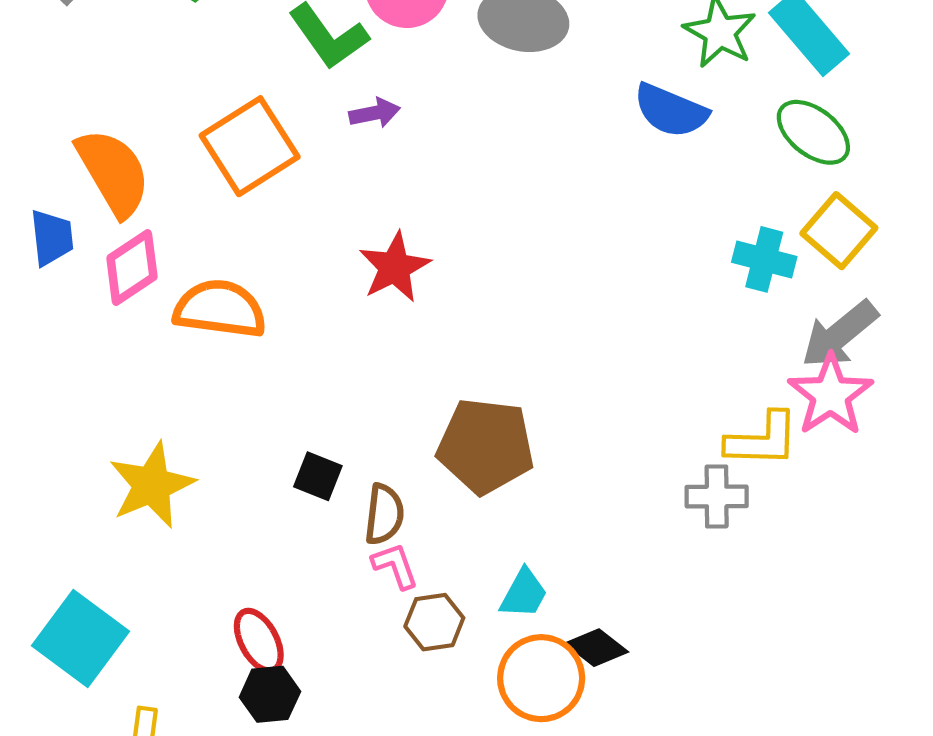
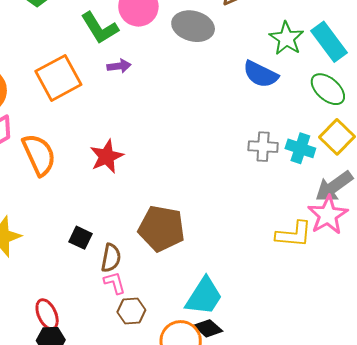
red star: (395, 267) -> (107, 156), moved
orange semicircle: (220, 309) -> (39, 155), turned 54
gray cross: (717, 496) -> (263, 147), moved
cyan trapezoid: (524, 594) -> (204, 296), moved, size x1.6

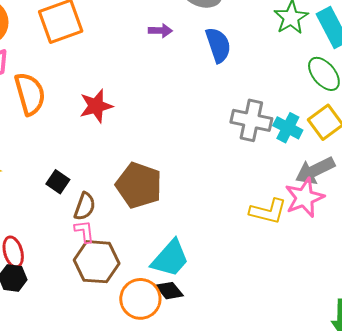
purple arrow: (119, 66) -> (160, 31), moved
blue semicircle: (261, 74) -> (218, 45), moved, turned -144
gray cross: (263, 147) -> (251, 120), size x1.4
brown hexagon: (131, 311) -> (97, 262), size x1.6

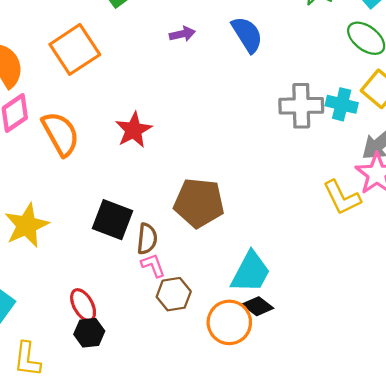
black square: (58, 182) -> (112, 220), size x1.6
yellow L-shape: (268, 211) -> (342, 198), turned 63
brown hexagon: (97, 262) -> (174, 294), size x0.7

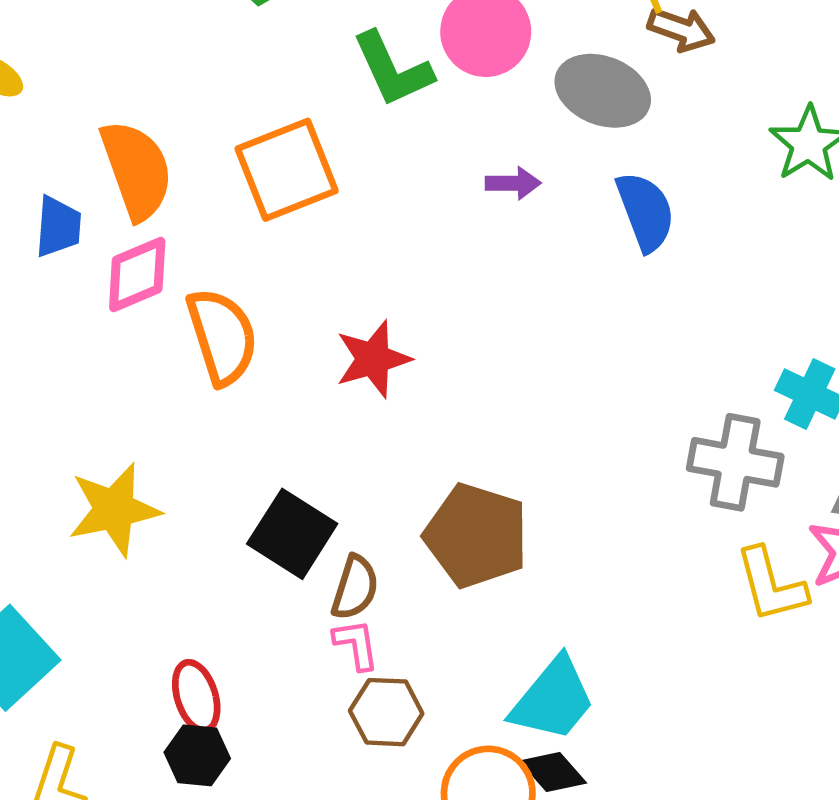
gray cross: (301, 106) -> (735, 462), moved

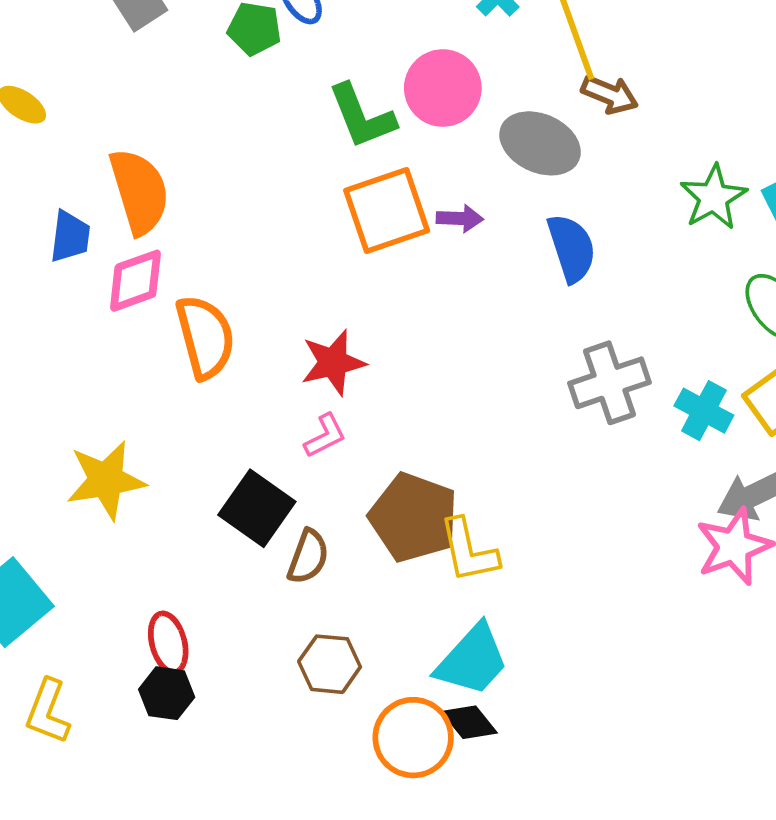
orange square: (287, 170) -> (387, 211), moved
gray cross: (735, 462) -> (610, 383), moved, turned -32
yellow L-shape: (771, 585) -> (469, 551), moved
pink L-shape: (356, 644) -> (325, 436), moved, turned 69

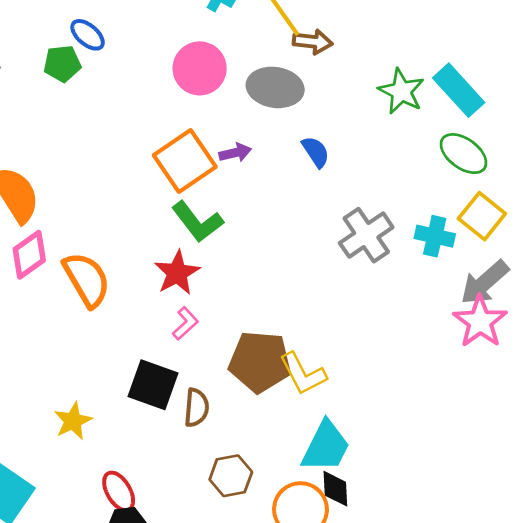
green L-shape: (362, 116) -> (197, 222), moved
blue semicircle: (572, 248) -> (316, 152), size x0.7
yellow star: (106, 480) -> (73, 421), moved, size x0.7
black diamond: (469, 722) -> (335, 489), turned 51

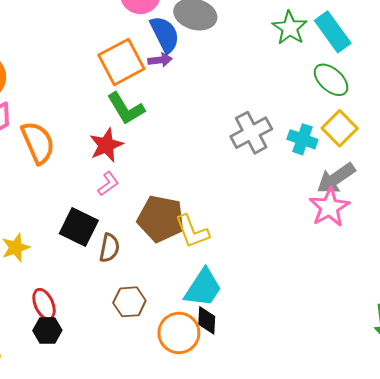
blue semicircle: (316, 152) -> (165, 34), moved, size x1.5

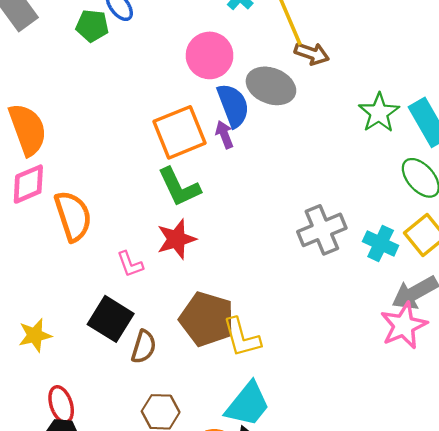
purple arrow: (160, 60) -> (225, 135), turned -110
red star: (106, 145) -> (176, 239), moved
pink L-shape: (108, 184) -> (130, 264), moved, turned 100

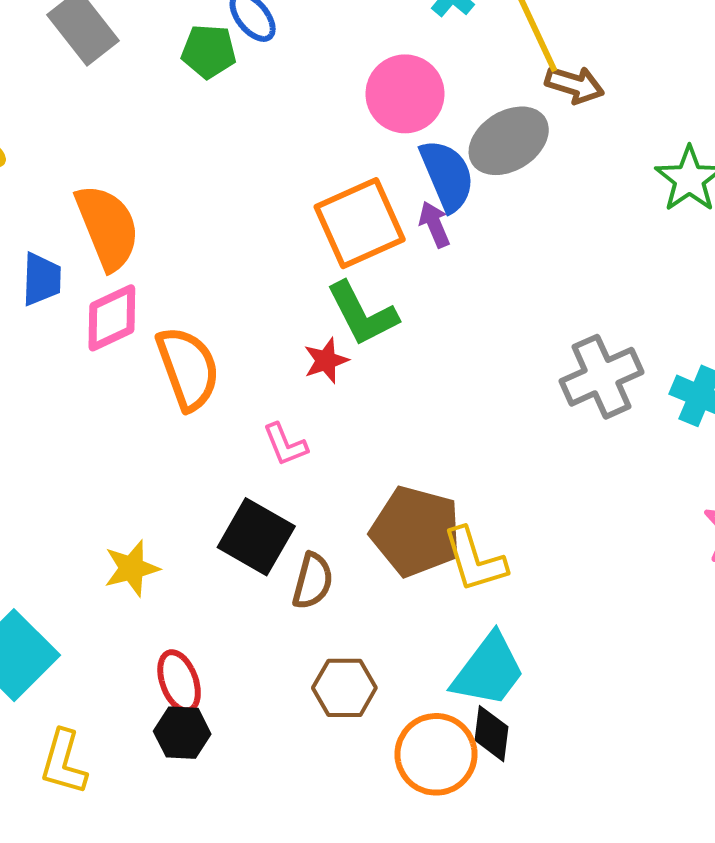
gray ellipse: (271, 86) -> (509, 141), turned -51
red star: (176, 239) -> (326, 361), moved, size x0.7

